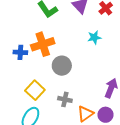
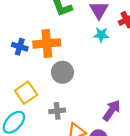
cyan star: (94, 37) -> (101, 35), moved
gray cross: (65, 99) -> (57, 111), turned -32

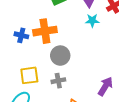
yellow square: (26, 93) -> (29, 75), turned 30
gray cross: (57, 111) -> (58, 81), moved

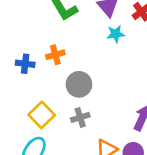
orange cross: (45, 31) -> (55, 55), size x0.6
yellow square: (29, 75) -> (42, 115), turned -30

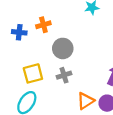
yellow square: (42, 115) -> (33, 73), turned 30

